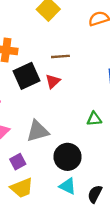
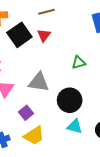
green triangle: (94, 119) -> (79, 62), moved
gray triangle: (38, 131) -> (39, 82), turned 35

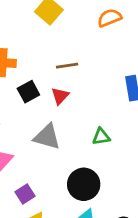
black square: (19, 35) -> (28, 92), size x0.7
gray triangle: (39, 82) -> (47, 137), moved

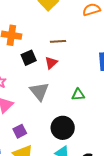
gray triangle: (47, 137) -> (39, 91), turned 30

